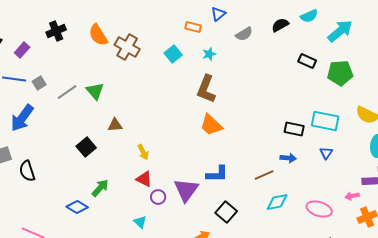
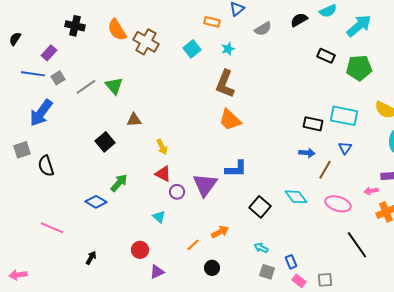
black cross: (56, 31) -> (75, 26), turned 36
purple rectangle: (22, 50) -> (49, 53), moved
brown line: (264, 175) -> (325, 170), moved, turned -36
cyan diamond: (277, 202) -> (296, 197), turned 65
black square: (226, 212) -> (260, 207), moved

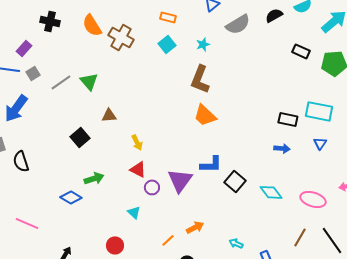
orange rectangle: (212, 22) -> (168, 17), moved
gray semicircle: (263, 29) -> (238, 24), size x1.4
brown line: (325, 170) -> (300, 237), moved
green arrow: (119, 183) -> (94, 178), turned 30
black square: (260, 207) -> (235, 181), moved

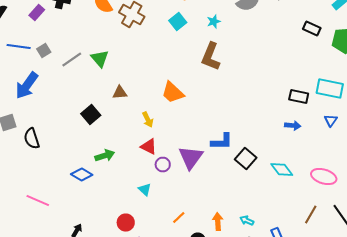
purple rectangle: (24, 48) -> (37, 12), moved
orange trapezoid: (205, 115) -> (173, 92), moved
orange arrow: (195, 227) -> (218, 222), moved, turned -66

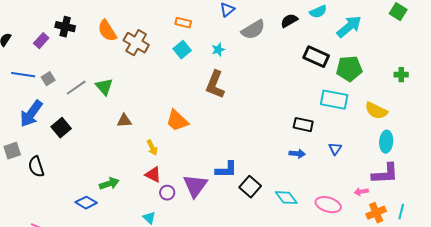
black rectangle: (312, 28) -> (316, 57), size x1.4
cyan rectangle: (330, 88) -> (334, 100), moved
black square: (91, 114) -> (61, 128), moved

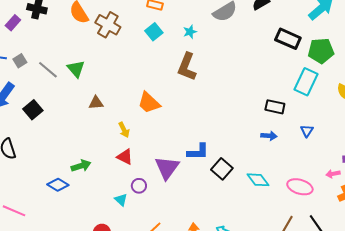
gray line: (76, 88) -> (48, 70), turned 75
cyan rectangle: (334, 100) -> (306, 82), turned -76
purple circle: (167, 193) -> (139, 186), moved

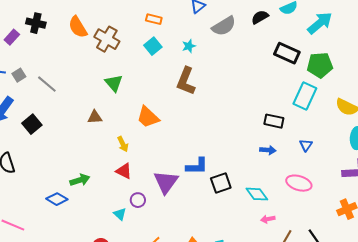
green triangle: (76, 69) -> (114, 83), moved
black square: (222, 169) -> (221, 183), turned 30
pink arrow: (333, 174) -> (268, 219), moved
pink ellipse: (300, 187) -> (299, 183), moved

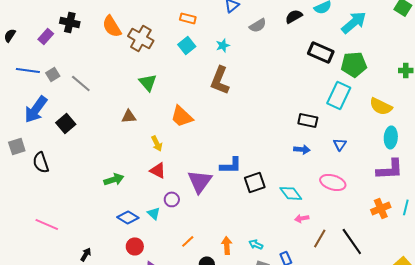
gray semicircle: (224, 26) -> (258, 25), size x0.7
blue diamond: (57, 199) -> (128, 217), moved

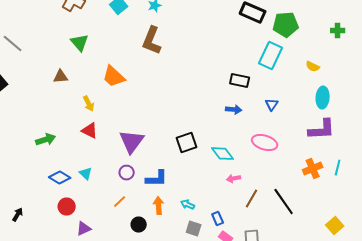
yellow semicircle: (381, 106) -> (313, 67), size x0.6
blue L-shape: (231, 165) -> (157, 179), moved
purple circle: (172, 199) -> (127, 173), moved

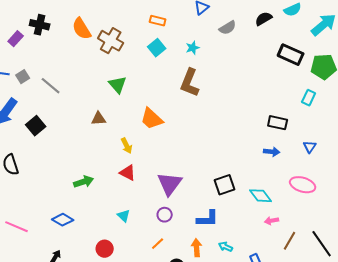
cyan rectangle: (271, 56) -> (309, 98), size x0.6
blue diamond: (60, 178) -> (63, 220), moved
blue L-shape: (157, 179) -> (208, 219), moved

